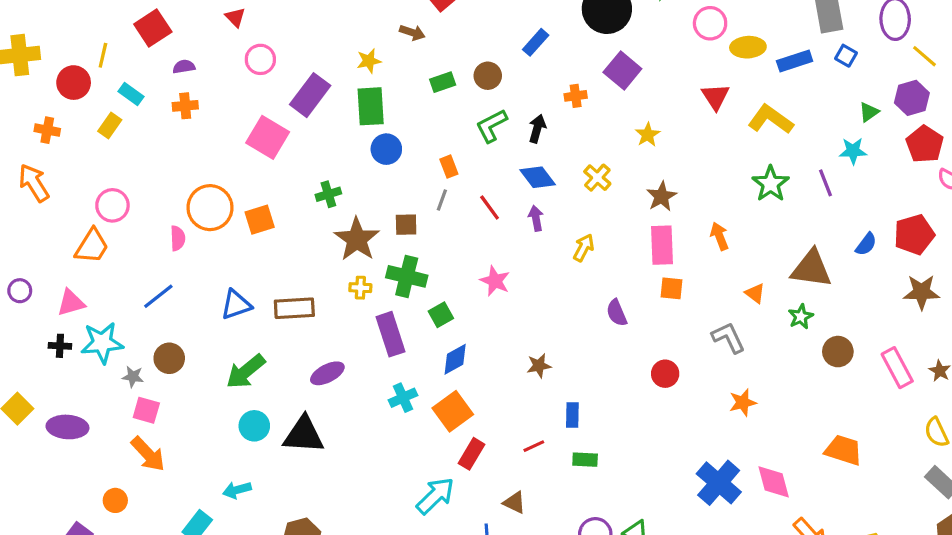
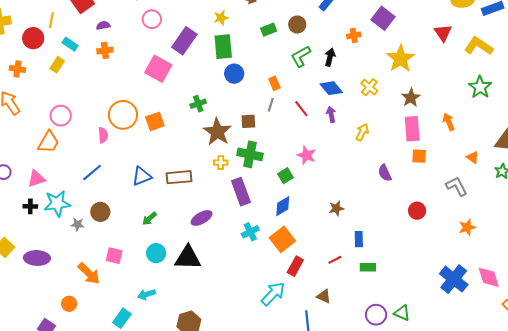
yellow star: (648, 135) -> (401, 59), size x1.8
green square: (441, 315) -> (285, 176), moved
green arrow: (246, 372) -> (149, 219), size x0.6
pink square: (146, 410) -> (114, 256), moved

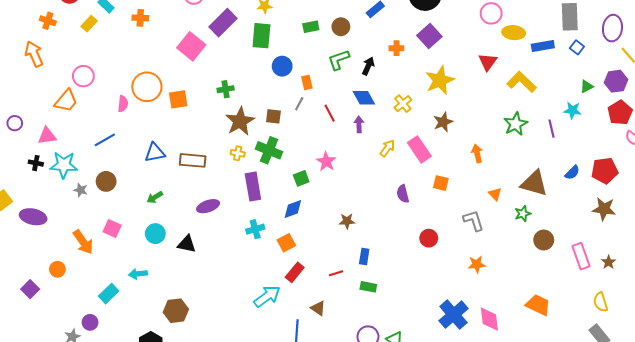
blue circle: (234, 74) -> (282, 66), moved
pink rectangle: (412, 129) -> (419, 149), moved, turned -40
orange square: (282, 239) -> (286, 243), size x0.7
black triangle: (188, 258) -> (187, 244), size x0.7

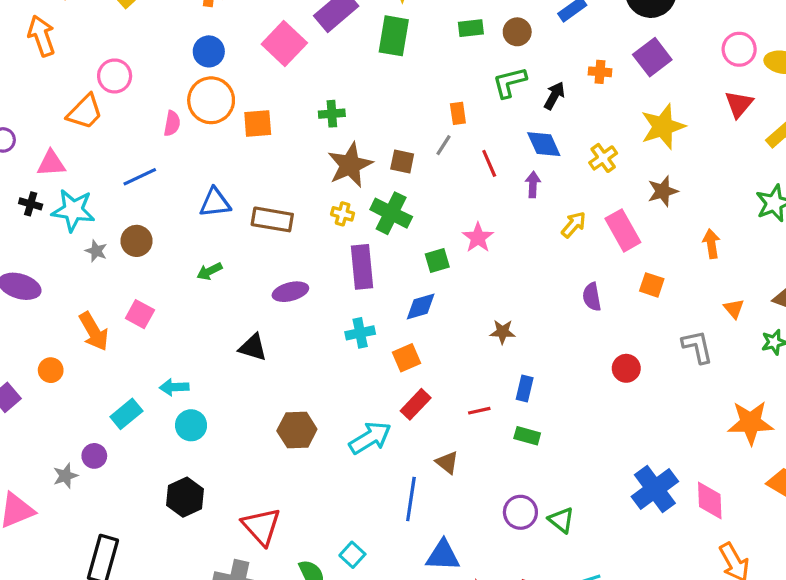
pink circle: (491, 13) -> (739, 49), moved
blue circle: (282, 66) -> (209, 51), moved
cyan circle: (155, 234) -> (191, 425), moved
orange star: (477, 264) -> (751, 423), moved, size x1.6
brown hexagon: (176, 311) -> (297, 430), moved

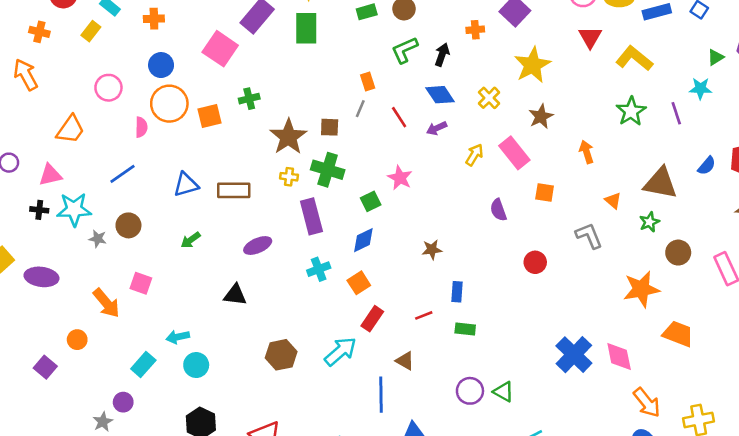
pink circle: (115, 76) -> (108, 88), moved
green cross: (332, 114) -> (249, 99), moved
purple arrow: (533, 184) -> (437, 128), turned -108

